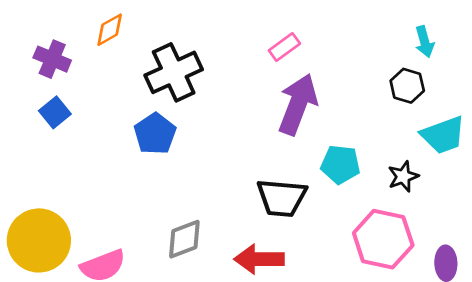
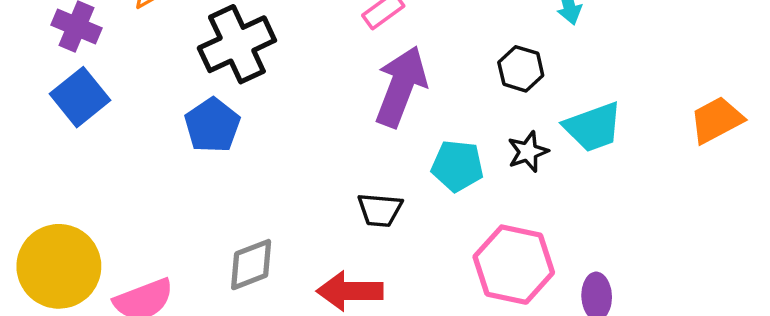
black hexagon: (407, 86) -> (521, 69), moved
blue square: (55, 112) -> (80, 97), size x1.4
black star: (403, 176) -> (528, 152), moved
black trapezoid: (282, 198) -> (380, 210), size x0.7

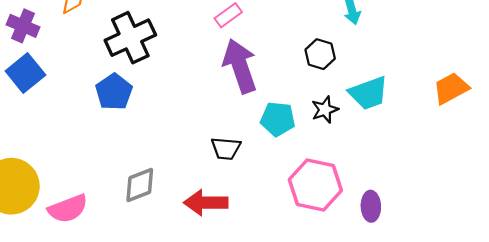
purple arrow: (401, 86) -> (240, 66), turned -40

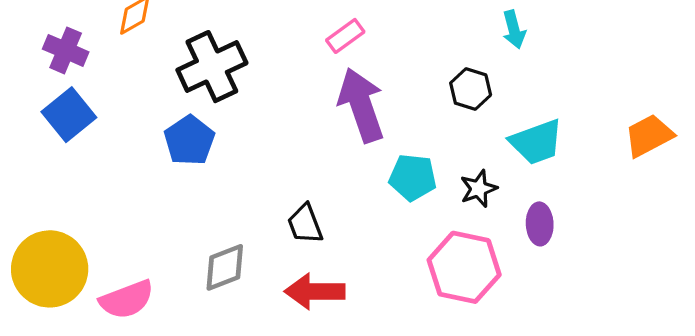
black star: (325, 110) -> (479, 189), moved
black trapezoid: (226, 148) -> (305, 224), moved, turned 64
purple ellipse: (371, 206) -> (540, 224), moved

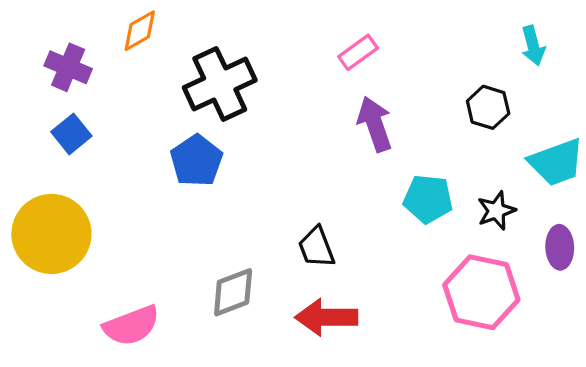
purple arrow: (361, 105) -> (375, 124), size x0.7
blue square: (69, 115) -> (71, 134), size x0.7
yellow circle: (50, 269) -> (51, 234), moved

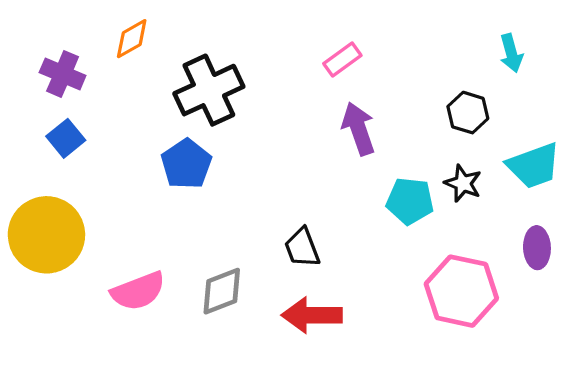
black star: (496, 211) -> (463, 183), moved, turned -30
pink semicircle: (131, 326) -> (138, 291), moved

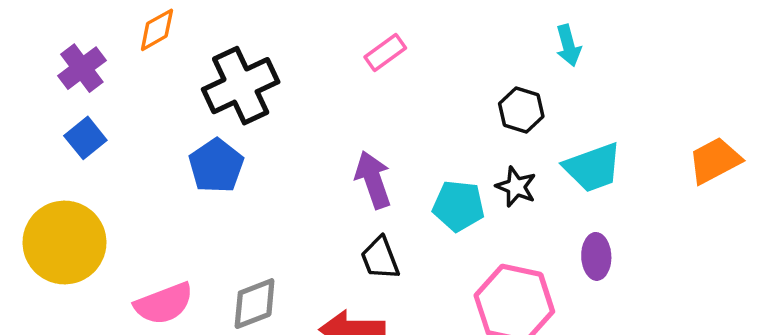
purple cross: (63, 74) -> (82, 68), turned 30
purple arrow: (358, 129) -> (373, 180), moved
black trapezoid: (302, 248) -> (380, 258), moved

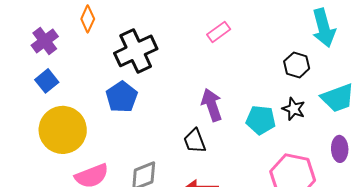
orange diamond: (157, 30) -> (88, 19), turned -36
cyan arrow: (568, 45) -> (324, 28), size x1.6
yellow circle: (65, 243) -> (63, 130), moved
black trapezoid: (380, 258) -> (195, 141), moved

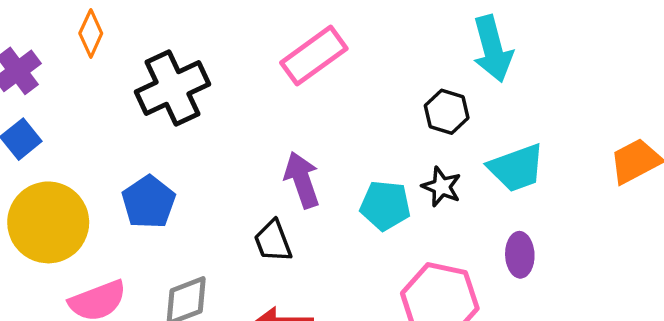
pink rectangle: (219, 32) -> (314, 56), size x1.6
blue pentagon: (122, 97) -> (149, 202), moved

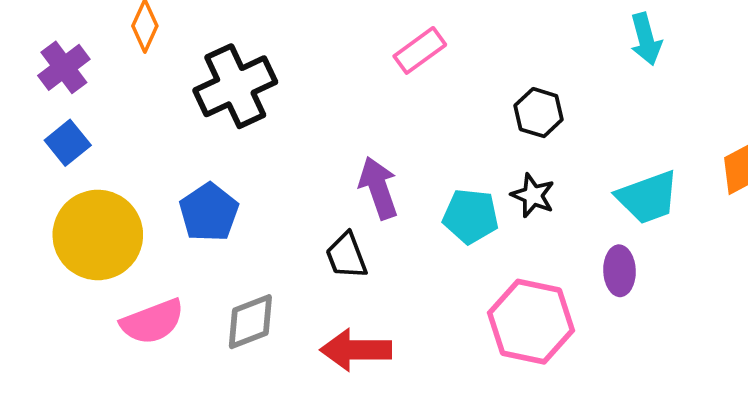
cyan arrow: (493, 49) -> (646, 39), moved, size x0.7
pink rectangle: (314, 56) -> (420, 50), moved, size x0.7
cyan trapezoid: (516, 168) -> (648, 197), moved

